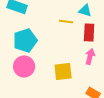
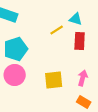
yellow line: (66, 21) -> (57, 30), turned -40
pink arrow: (90, 56) -> (83, 78), moved

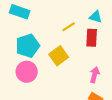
cyan triangle: (76, 19) -> (96, 17), moved
yellow square: (54, 80) -> (59, 56), moved, turned -30

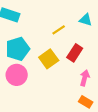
red rectangle: (92, 38) -> (75, 53), moved, turned 30

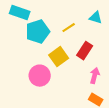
cyan pentagon: (18, 49) -> (38, 32), moved
pink circle: (17, 75) -> (40, 76), moved

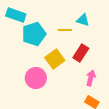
cyan triangle: (96, 18) -> (83, 20), moved
yellow line: (69, 28) -> (65, 30), turned 32

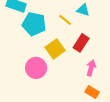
yellow line: (65, 30) -> (65, 20), turned 40
cyan pentagon: (34, 34) -> (34, 24), turned 30

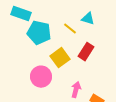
pink arrow: (91, 68) -> (76, 90), moved

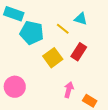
pink circle: (41, 77) -> (15, 87), moved

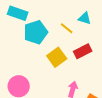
cyan pentagon: (32, 33) -> (36, 32), turned -30
red rectangle: (79, 52) -> (83, 51), turned 30

